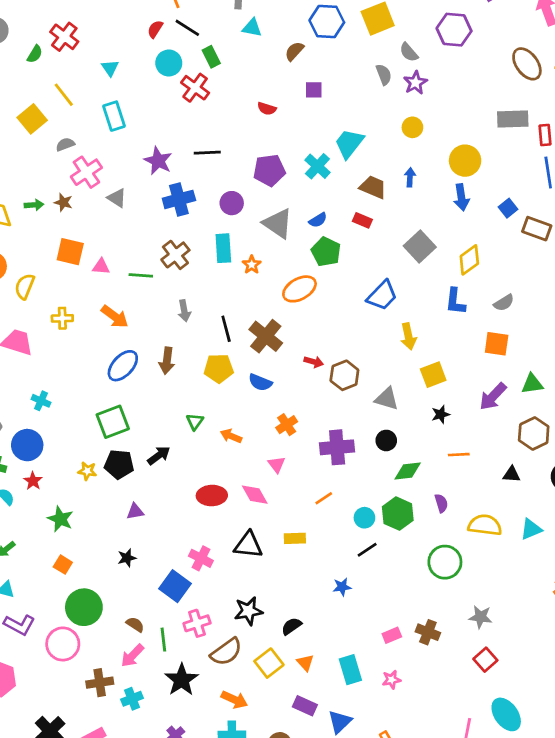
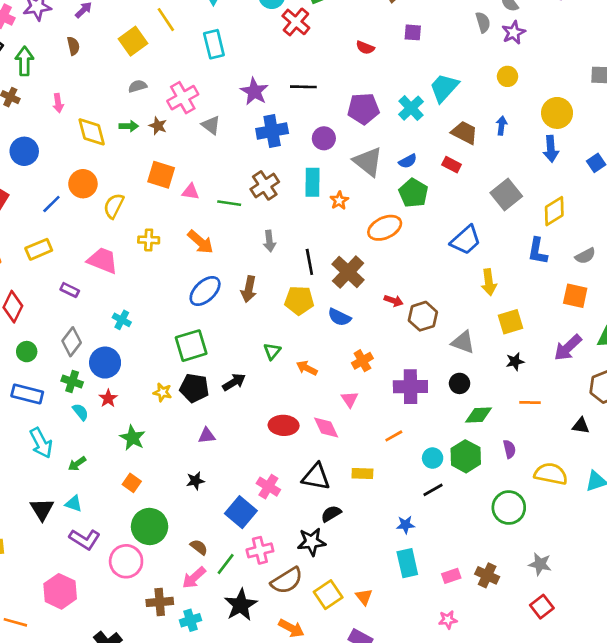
gray semicircle: (65, 144) -> (138, 86), moved
black semicircle: (291, 626) -> (331, 514), moved
green line: (163, 640) -> (226, 564), turned 40
cyan rectangle: (350, 670) -> (407, 563), moved

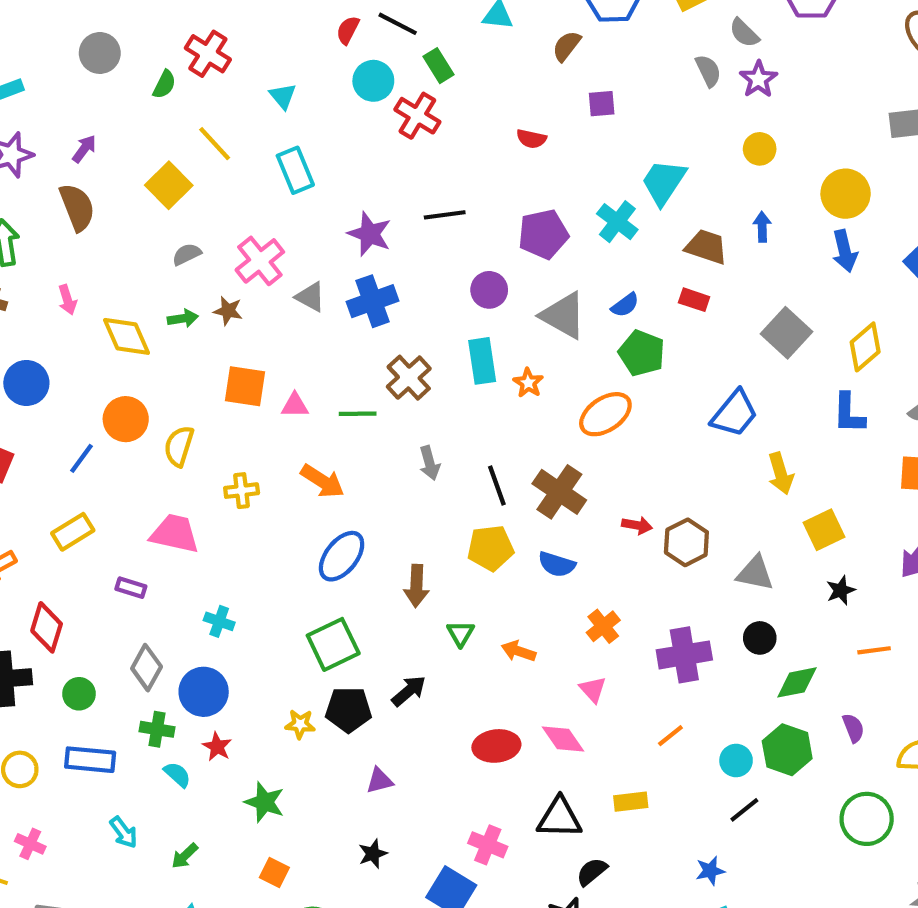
brown semicircle: (73, 46) -> (77, 207), size x1.6
blue cross: (272, 131) -> (373, 301), moved
brown arrow: (249, 289) -> (416, 586), moved
cyan arrow: (41, 443) -> (124, 832), size x0.7

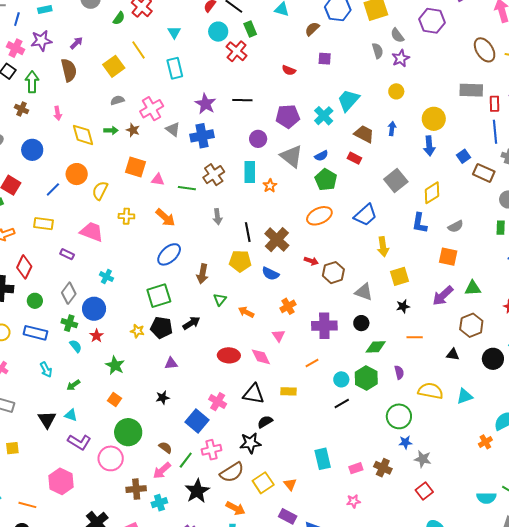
orange ellipse: (605, 414) -> (319, 216), moved
yellow rectangle: (73, 532) -> (44, 224), turned 30
blue star: (710, 871) -> (405, 442), moved

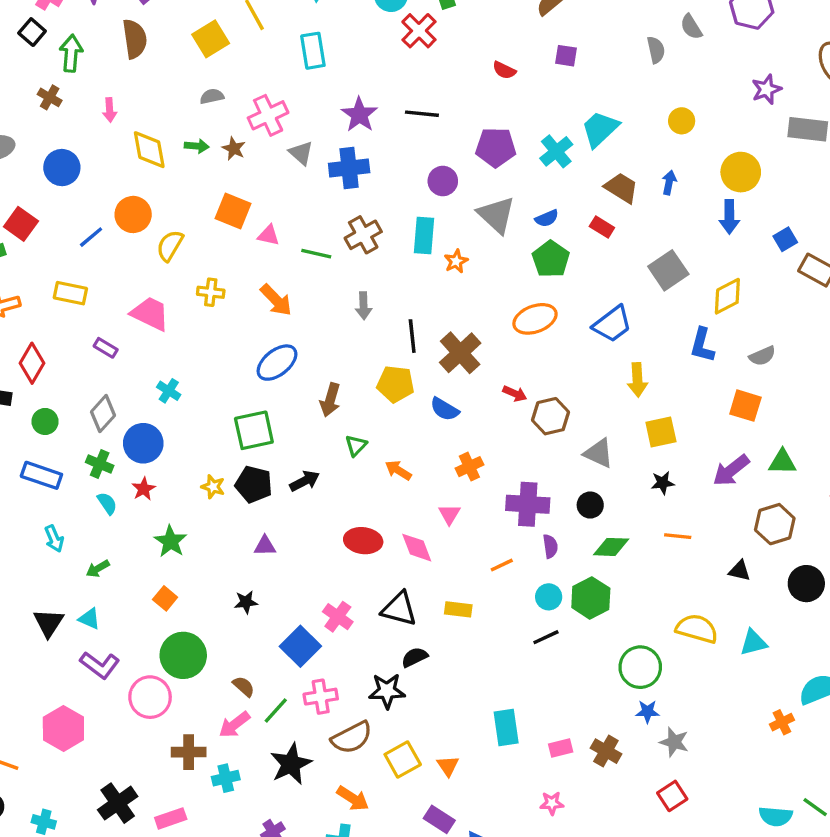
purple star: (401, 58) -> (766, 89), moved
purple semicircle: (399, 372) -> (550, 546), moved

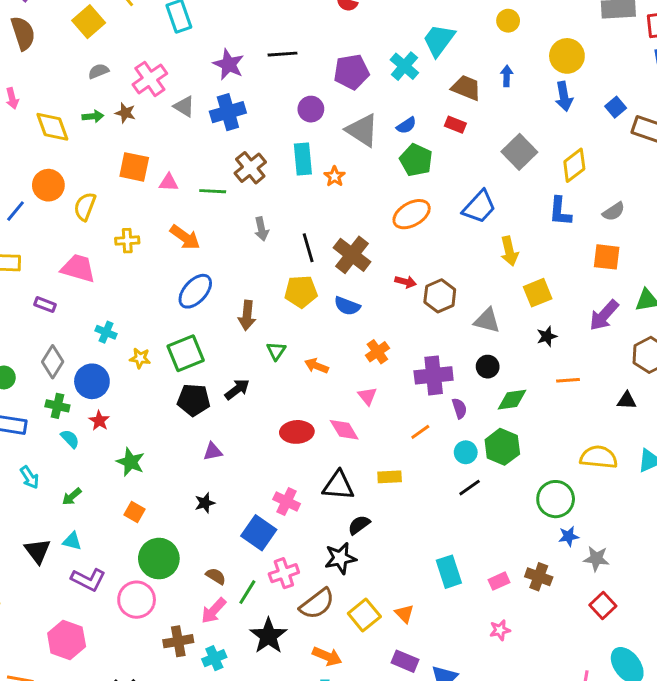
yellow star: (213, 487) -> (140, 358), moved

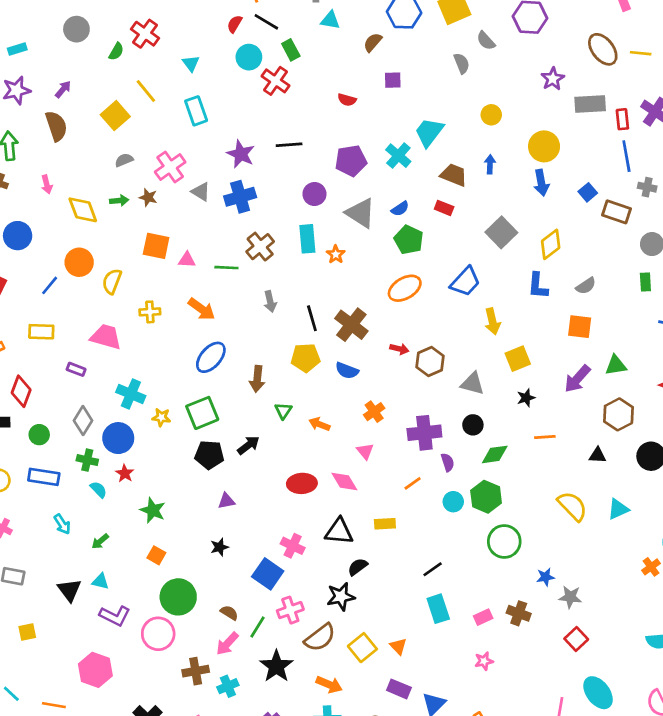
cyan cross: (106, 332) -> (131, 394), size x1.5
yellow semicircle: (599, 457) -> (572, 506), turned 40
black line: (470, 488) -> (433, 569), moved
green circle: (556, 499) -> (504, 541), moved

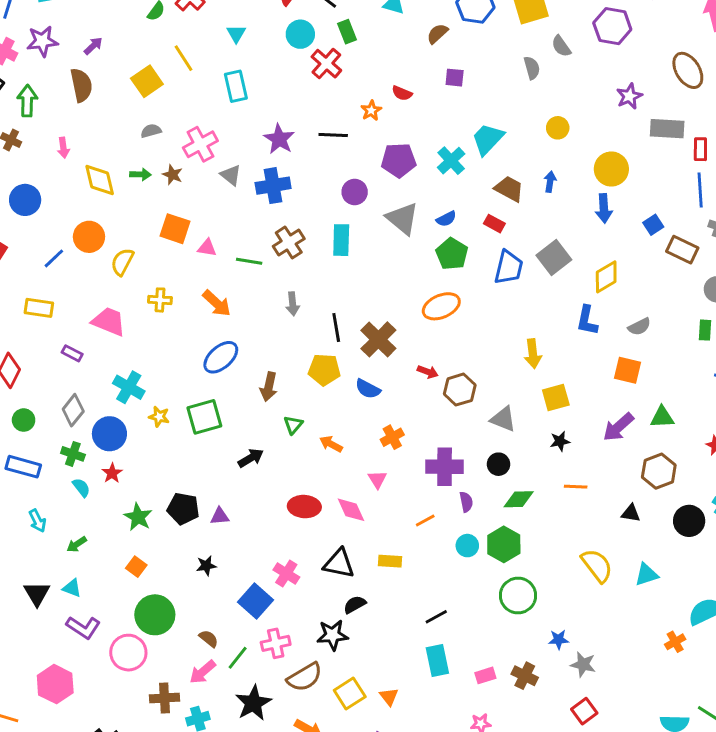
orange star: (336, 254) -> (371, 110), moved
blue trapezoid: (465, 282) -> (509, 267), moved, turned -36
black pentagon: (209, 455) -> (183, 509), moved

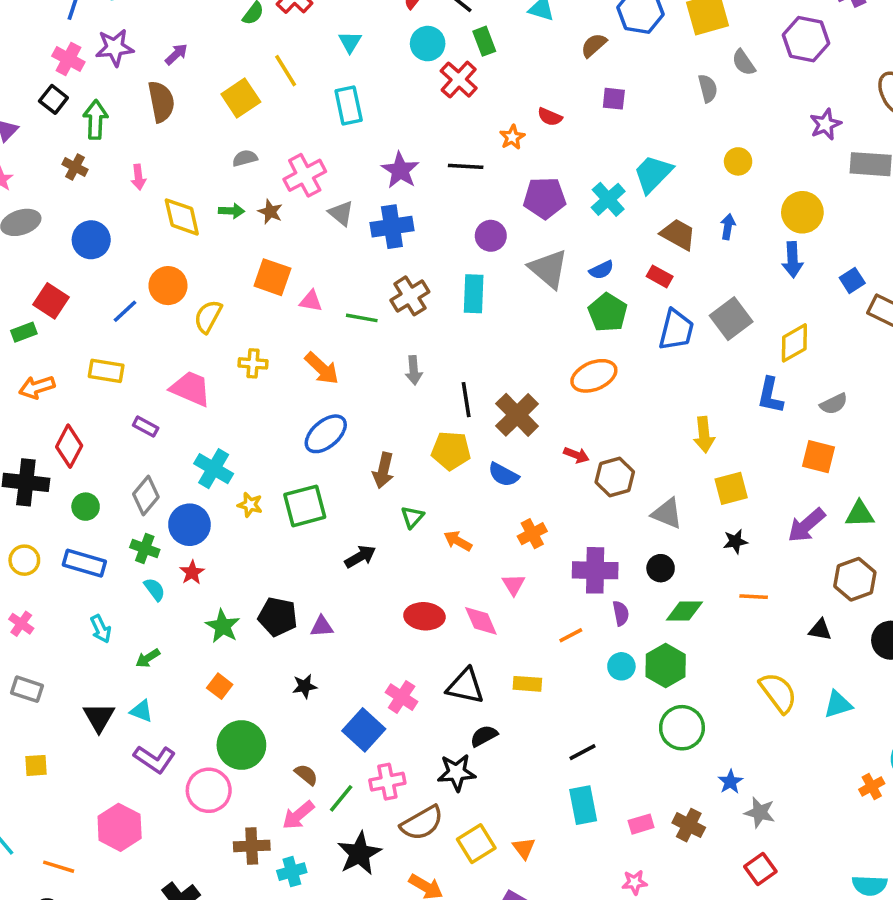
blue star: (559, 640) -> (730, 782), turned -30

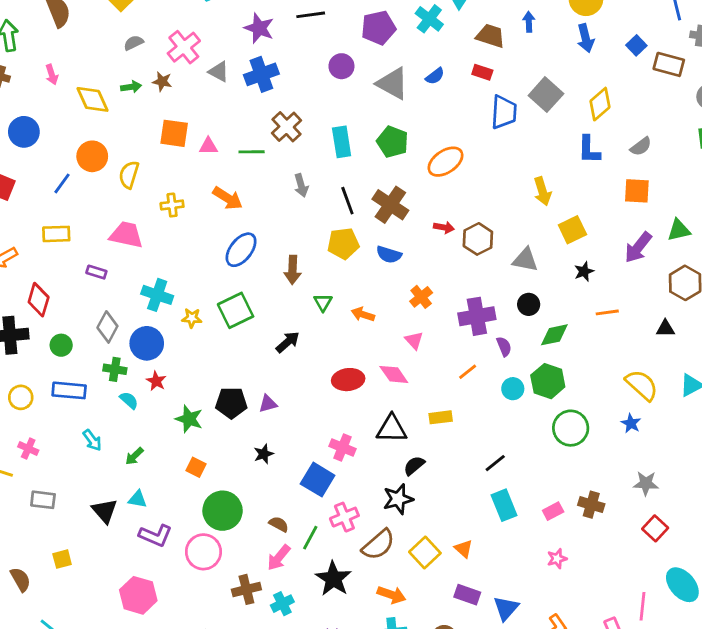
cyan rectangle: (474, 294) -> (342, 142), moved
green pentagon: (608, 312) -> (393, 142), moved
blue star: (730, 782) -> (631, 423), moved

